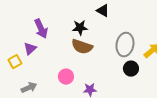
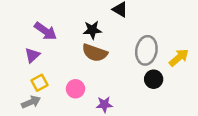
purple arrow: (41, 29) -> (45, 31), turned -30
yellow square: (15, 62) -> (39, 83), moved

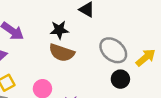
gray ellipse: (146, 50) -> (113, 50), turned -60

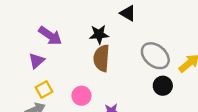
brown semicircle: (62, 53) -> (102, 58), turned 75

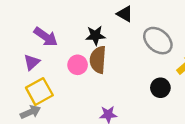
gray ellipse: (155, 56) -> (158, 41), moved
yellow square: (44, 89) -> (39, 92), size x1.5
pink circle: (81, 96) -> (78, 65), moved

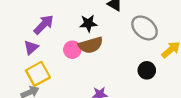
purple arrow: (46, 37) -> (44, 25), turned -80
brown semicircle: (98, 60) -> (91, 45), turned -110

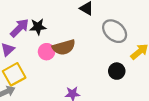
black star: (88, 23) -> (38, 27), moved

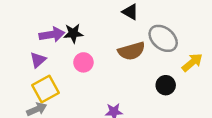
purple arrow: (20, 28) -> (52, 35), turned 36
brown semicircle: (64, 47) -> (132, 51), moved

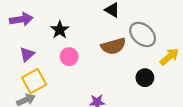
black star: (73, 33) -> (60, 30), turned -30
purple arrow: (52, 35) -> (21, 19), moved

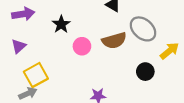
purple triangle: (27, 54) -> (19, 46), moved
pink circle: (69, 57) -> (82, 46), moved

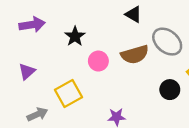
purple triangle: (19, 46) -> (27, 71), moved
yellow square: (36, 75) -> (68, 94), moved

